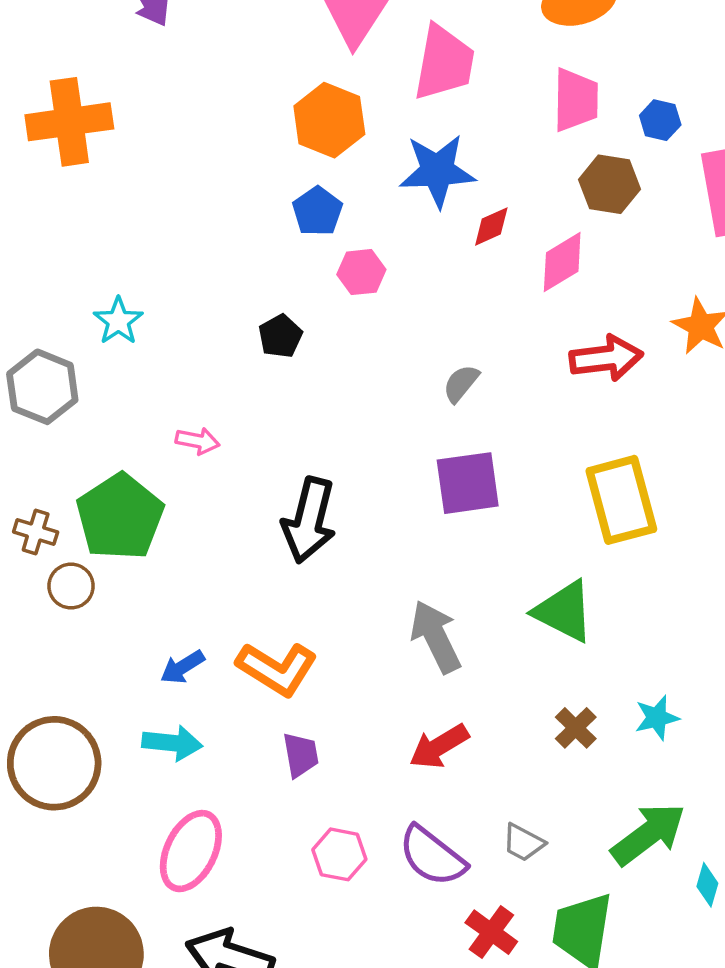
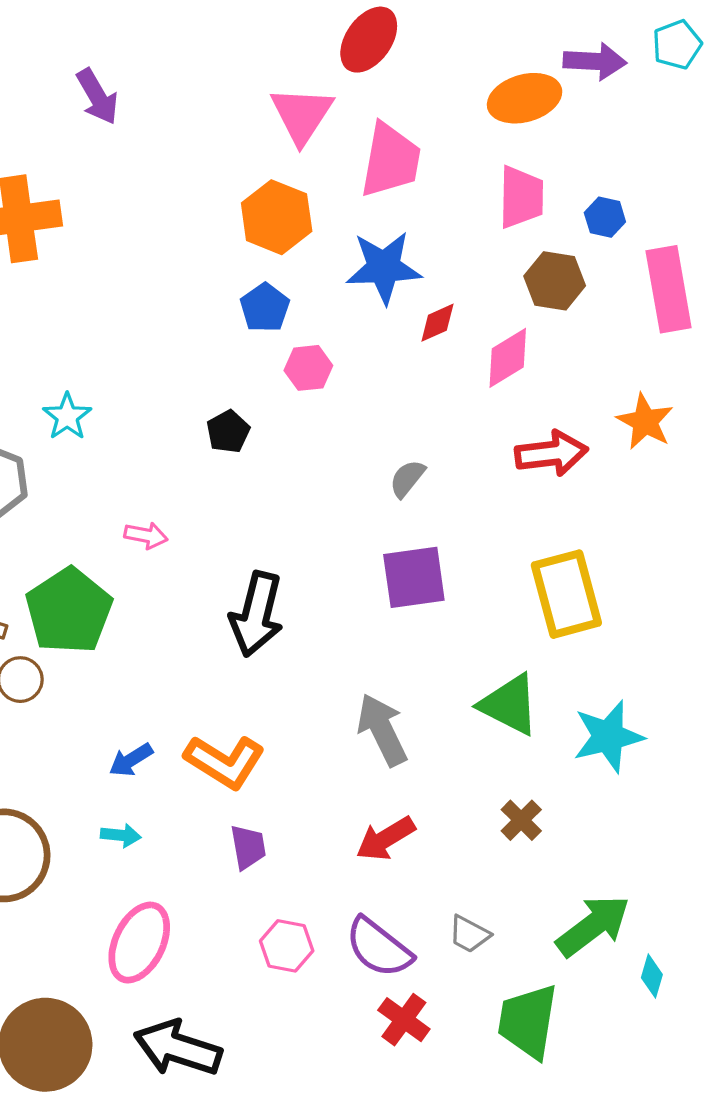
cyan star: (657, 718) -> (608, 736), moved, size x1.6
cyan arrow: (172, 743) -> (121, 835), size x0.7
red cross: (491, 932) -> (404, 1020), moved

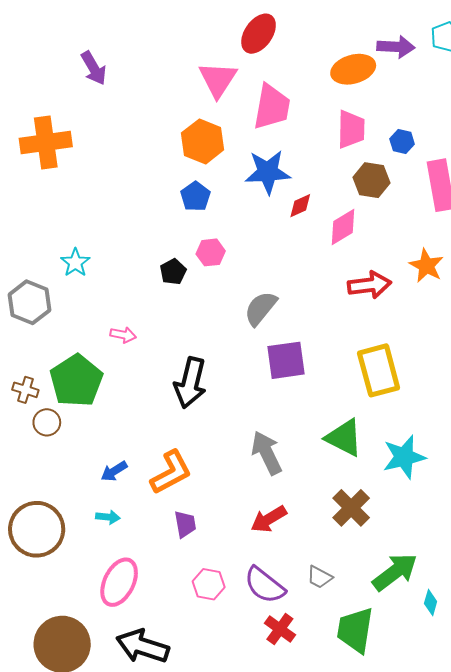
pink hexagon: (308, 368) -> (211, 252), moved
gray semicircle: (407, 478) -> (261, 308), moved, size x1.5
orange L-shape: (225, 762) -> (171, 472), turned -60
brown cross: (521, 820) -> (351, 508), size x1.5

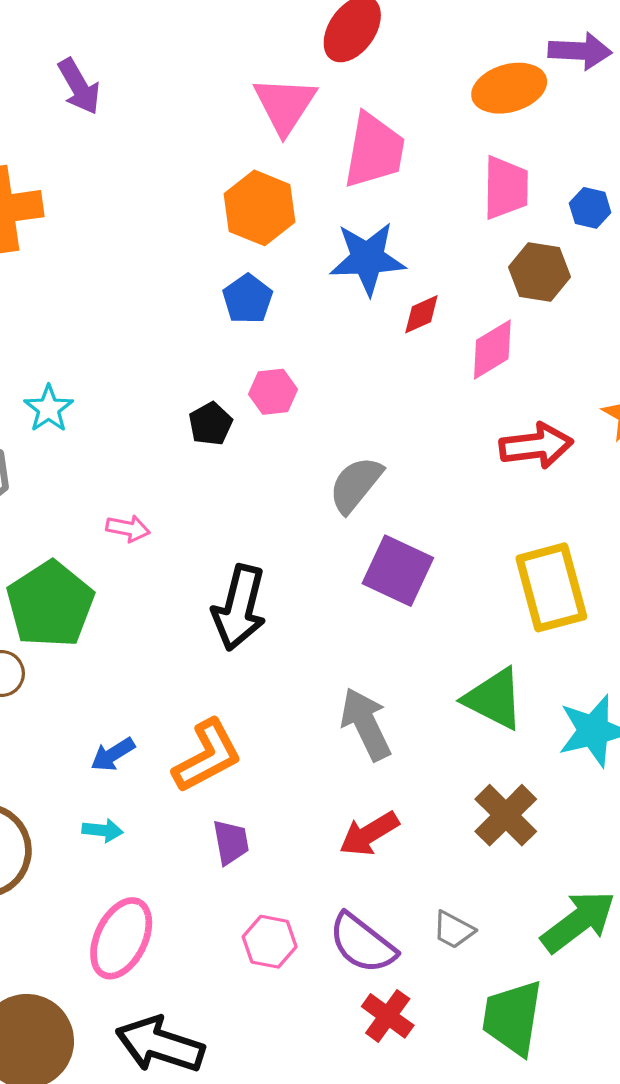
purple square: (286, 360) -> (398, 571), turned 33

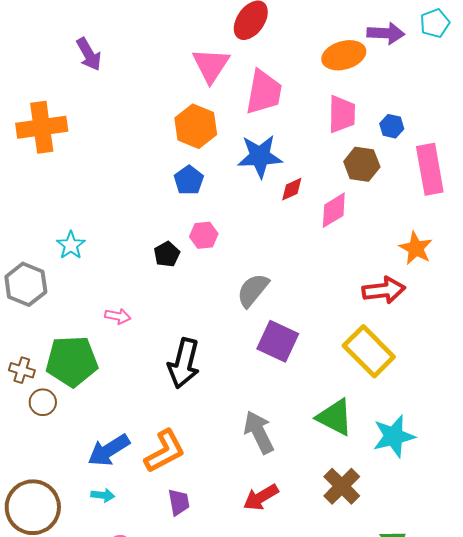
red arrow: (536, 446) -> (384, 290), moved
yellow rectangle: (551, 587) -> (369, 351), turned -30
green pentagon: (50, 604) -> (72, 361), turned 30
blue arrow: (113, 754) -> (109, 450), size x1.6

